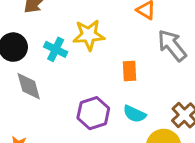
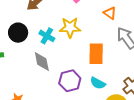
orange rectangle: (129, 71) -> (96, 54), size x1.5
gray diamond: (29, 86) -> (42, 61), moved

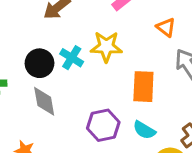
black circle: (18, 33) -> (39, 63), moved
gray diamond: (42, 61) -> (44, 101), moved

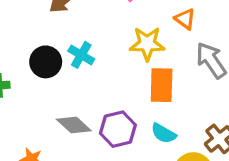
yellow star: (106, 47) -> (147, 44), moved
gray diamond: (44, 101) -> (74, 125), moved, turned -36

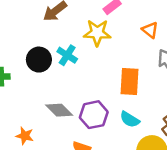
yellow star: (147, 44) -> (97, 33), moved

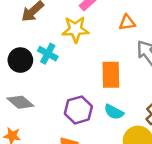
orange triangle: (150, 30) -> (127, 23), turned -42
gray diamond: (59, 110) -> (20, 102), moved

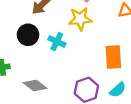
black circle: (20, 60) -> (28, 35), moved
cyan semicircle: (114, 112) -> (118, 90), turned -66

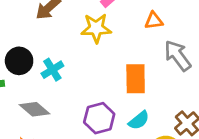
black circle: (28, 35) -> (19, 61), moved
cyan cross: (57, 41) -> (52, 70), moved, turned 30

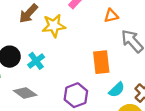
yellow star: (96, 28) -> (54, 26), moved
cyan semicircle: (139, 120) -> (117, 90), moved

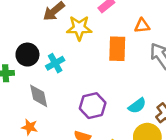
orange rectangle: (101, 62) -> (117, 49), moved
gray diamond: (25, 93) -> (39, 96), turned 35

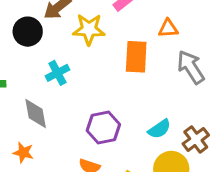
black circle: (27, 55) -> (28, 32), moved

